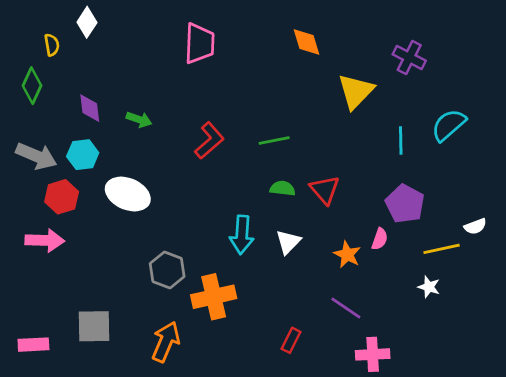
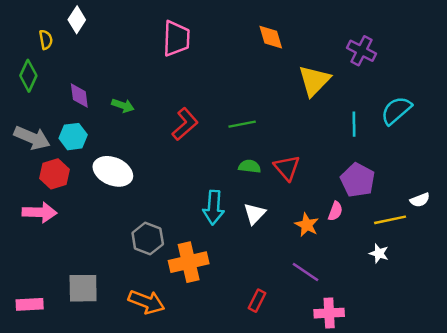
orange arrow: (166, 342) -> (146, 302), turned 88

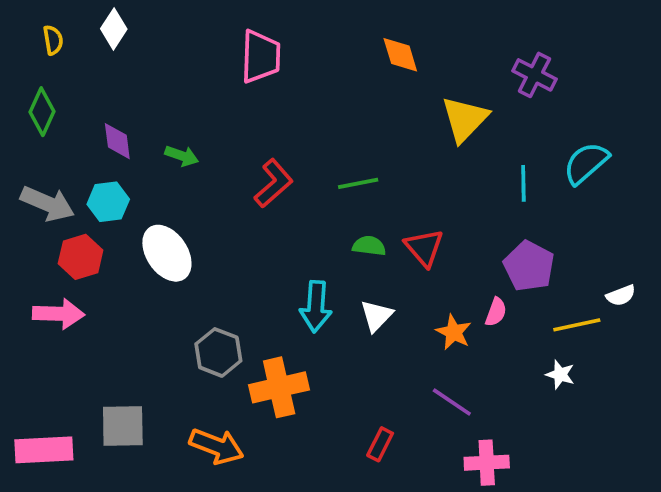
yellow semicircle: (46, 40) -> (53, 40), moved
white ellipse: (113, 171) -> (167, 253), turned 33
pink rectangle: (30, 304) -> (44, 450), size x1.4

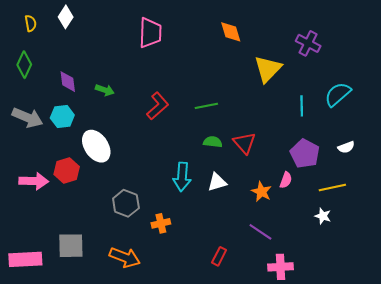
red hexagon: (81, 257) -> (67, 170), moved
white semicircle: (621, 295) -> (346, 147), moved
white triangle: (376, 316) -> (217, 182), turned 30
orange cross: (279, 387) -> (161, 223), size x0.6

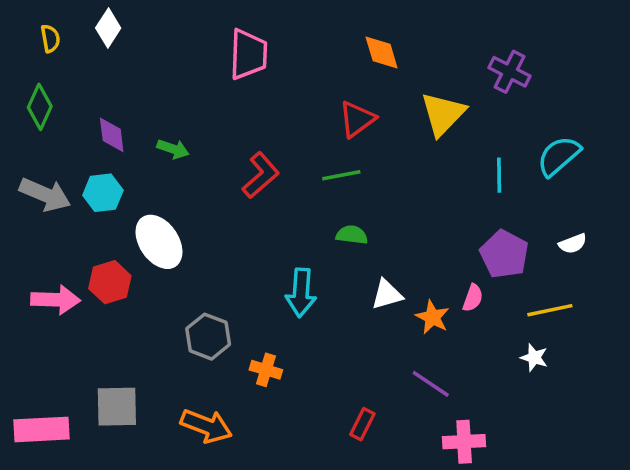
red triangle: (245, 143) -> (357, 119), moved, turned 35
white triangle: (217, 182) -> (387, 294), moved
orange cross: (161, 223) -> (266, 370), turned 30

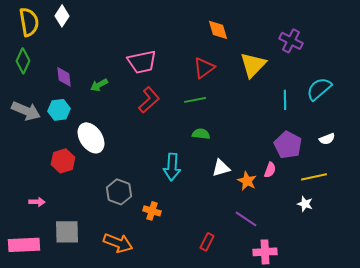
yellow semicircle: (50, 39) -> (29, 22), size x1.8
pink trapezoid: (248, 54) -> (142, 62), moved, turned 76
green arrow: (173, 149) -> (99, 85), turned 132
pink arrow: (56, 300) -> (37, 202), moved, size x0.6

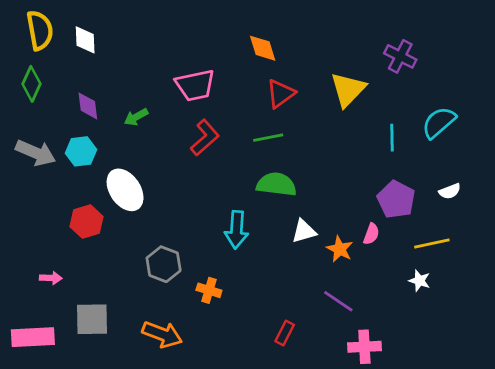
white diamond: (62, 16) -> (85, 40), moved, turned -35
orange diamond: (218, 30) -> (263, 48), moved
green semicircle: (201, 134) -> (276, 184), size x1.6

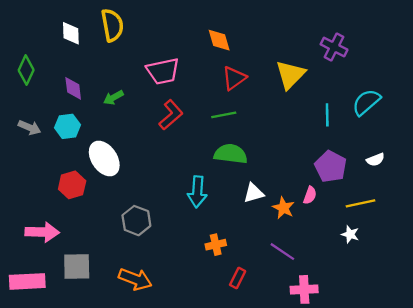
yellow semicircle: (40, 30) -> (112, 25), moved
gray arrow: (36, 153) -> (30, 127), size x0.7
pink arrow: (51, 278) -> (42, 232), size x1.8
orange cross: (209, 290) -> (216, 245), moved, turned -30

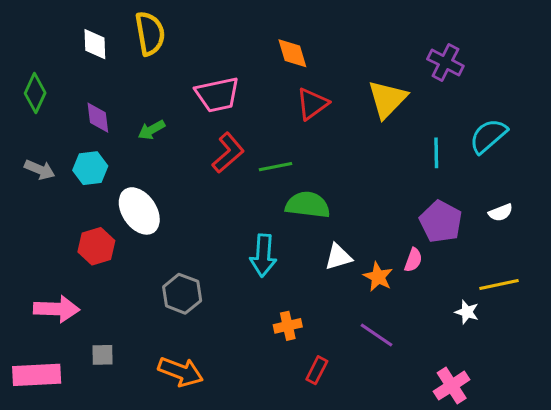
green line: (224, 115) -> (276, 167), moved
yellow line: (360, 203) -> (499, 284), moved
gray square: (77, 267) -> (102, 355), size x0.6
pink cross: (304, 289) -> (452, 386), moved, turned -30

